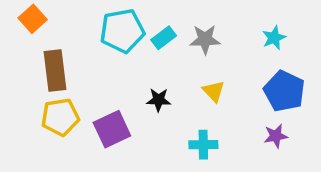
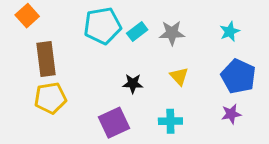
purple square: (112, 129) -> (114, 123), moved

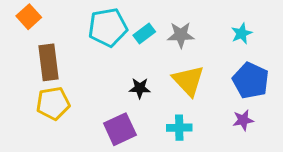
yellow triangle: (179, 76) -> (188, 81), size x1.6

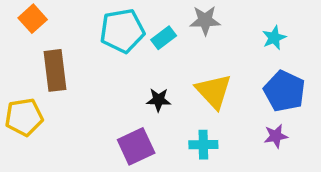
gray star: (181, 35) -> (205, 20), moved
yellow pentagon: (53, 103) -> (24, 117), moved

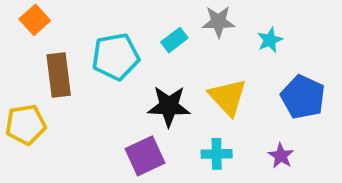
cyan pentagon: (122, 31) -> (116, 57), moved
cyan star: (274, 38) -> (270, 40), moved
black star: (158, 100) -> (169, 106), size x1.6
purple star: (276, 136) -> (281, 156), moved, turned -30

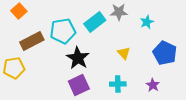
cyan rectangle: (174, 40) -> (95, 22), size x1.5
brown rectangle: (59, 75) -> (32, 41), turned 70
yellow triangle: (228, 97) -> (124, 53), size x0.6
black star: (169, 106) -> (78, 58), moved, turned 30

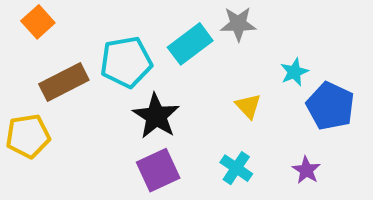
cyan star: (147, 22) -> (294, 72), moved
cyan cross: (118, 84) -> (236, 168), turned 35

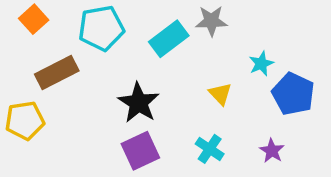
cyan pentagon: (126, 62) -> (101, 28), moved

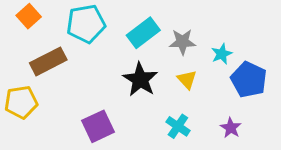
gray star: (211, 21) -> (182, 42), moved
black star: (139, 103) -> (140, 80), moved
purple square: (140, 151) -> (98, 126), moved

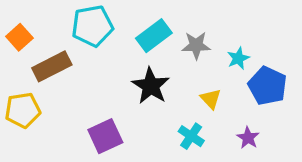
orange square: (29, 16) -> (19, 37), moved
yellow triangle: (187, 80) -> (211, 99), moved

